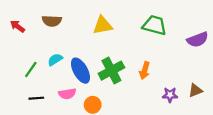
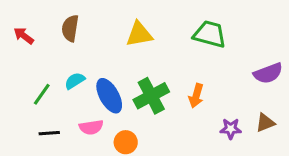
brown semicircle: (52, 21) -> (70, 28), turned 96
purple semicircle: (198, 40) -> (268, 73), moved

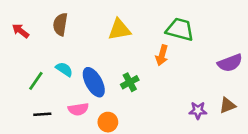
cyan semicircle: (75, 81) -> (64, 69), turned 66
green cross: (151, 96) -> (130, 82), size x0.6
orange arrow: (196, 96) -> (162, 55), moved

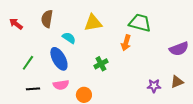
cyan semicircle: (64, 69) -> (69, 38), moved
blue ellipse: (94, 82) -> (59, 59), moved

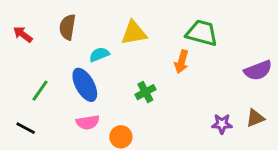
cyan semicircle: (69, 38) -> (99, 55), turned -56
black line: (33, 89) -> (26, 128), moved, turned 32

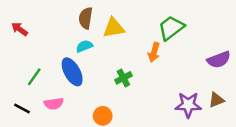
brown semicircle: (67, 27) -> (86, 18), moved
green trapezoid: (202, 33) -> (171, 28), turned -52
pink semicircle: (88, 122) -> (54, 104), moved
purple star: (222, 124) -> (188, 105), size x1.5

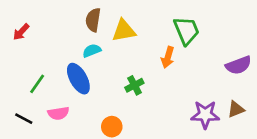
green trapezoid: (171, 28) -> (186, 31), turned 104
red arrow: (20, 29) -> (21, 32), turned -84

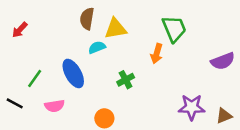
cyan semicircle: (92, 51) -> (97, 47), moved
brown triangle: (236, 109) -> (224, 116), moved
black line: (24, 119) -> (15, 103), moved

